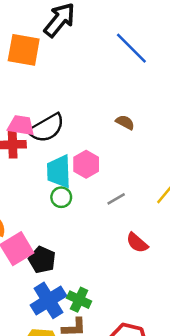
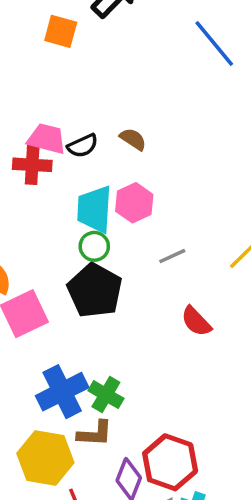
orange square: (24, 50) -> (61, 31), size x0.7
brown semicircle: (125, 122) -> (133, 139), moved
black semicircle: (47, 128) -> (83, 146), size x0.6
black pentagon: (42, 260) -> (95, 291), moved, size x1.4

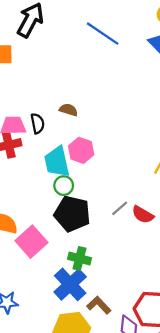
black semicircle: (83, 146) -> (38, 123), turned -60
gray line: (172, 256) -> (120, 208), moved
green cross: (106, 395) -> (80, 258), moved
brown L-shape: (95, 434) -> (99, 305), turned -120

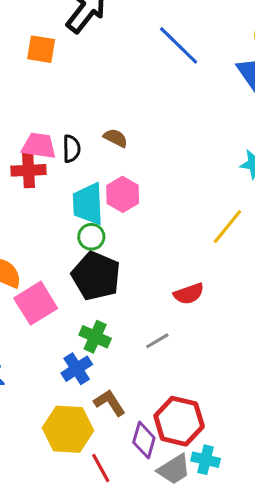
gray line: (120, 208) -> (157, 341), moved
red semicircle: (143, 215) -> (189, 294), turned -60
blue cross: (70, 284) -> (77, 369), size x0.7

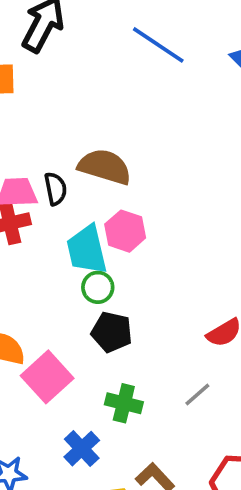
brown semicircle: (116, 138) -> (105, 167), size x1.8
black pentagon: (96, 276) -> (112, 332), size x0.7
blue cross: (77, 369) -> (82, 449), moved

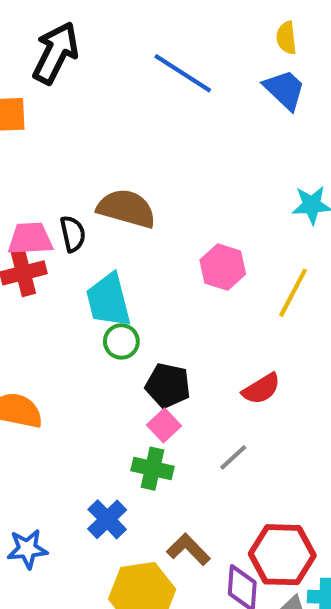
pink hexagon: (125, 231) -> (223, 267), moved
black pentagon: (112, 332) -> (168, 385), moved
pink square: (47, 377) -> (164, 425), moved, size x0.6

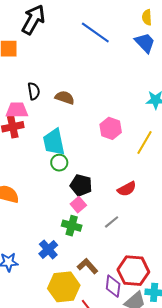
brown semicircle: (126, 208) -> (65, 98), size x0.7
black semicircle: (73, 234) -> (34, 91), moved

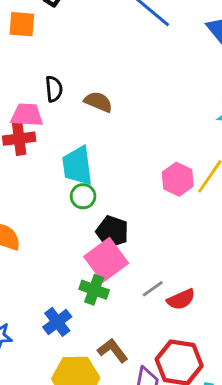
pink hexagon: (111, 128) -> (178, 179), moved
red semicircle: (127, 189) -> (181, 299), moved
pink square: (78, 205) -> (106, 260), size x1.8

